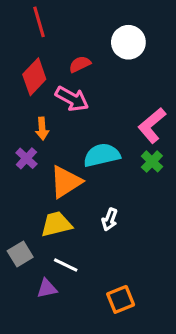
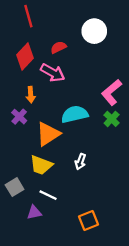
yellow trapezoid: (56, 224) -> (41, 165), turned -145

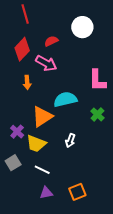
pink L-shape: (112, 92) -> (97, 80), turned -50
purple cross: (19, 117) -> (17, 132), moved
green cross: (112, 119) -> (97, 114), moved
purple triangle: (34, 212) -> (46, 193), moved

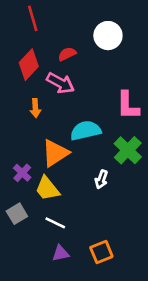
green cross: (97, 114) -> (128, 150), size x1.5
white arrow: (70, 141) -> (101, 179), moved
yellow trapezoid: (36, 144) -> (47, 189), turned 30

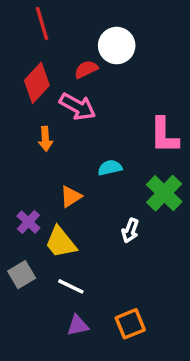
white circle: (108, 36) -> (117, 46), moved
cyan semicircle: (86, 131) -> (110, 168), size x0.6
orange triangle: (55, 153) -> (71, 197), size x0.6

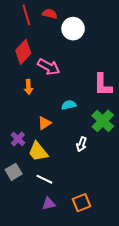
red semicircle: (86, 69) -> (50, 14), moved, turned 40

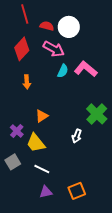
red semicircle: (50, 14) -> (47, 26), moved
pink arrow: (49, 67) -> (54, 49), moved
pink L-shape: (103, 85) -> (86, 69), moved, turned 130
cyan semicircle: (69, 105) -> (63, 71), moved, turned 128

